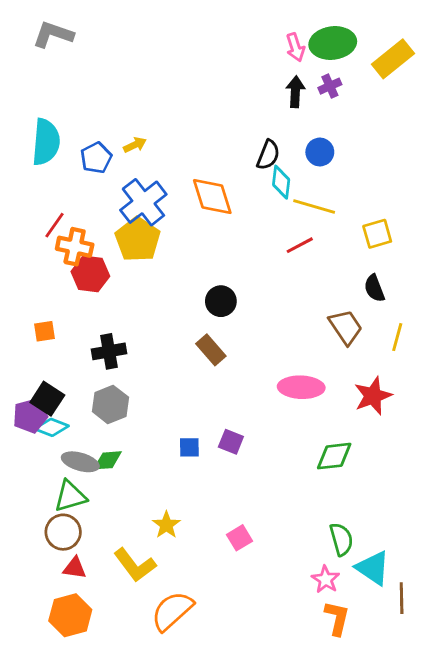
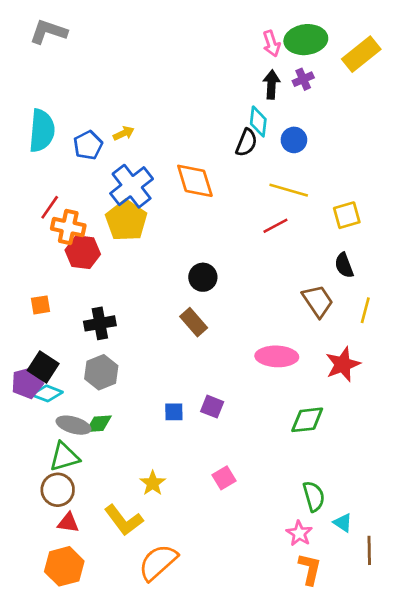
cyan diamond: (281, 182) -> (258, 121), moved
pink square: (240, 538) -> (224, 478), moved
cyan triangle: (373, 568) -> (343, 523), size x0.6

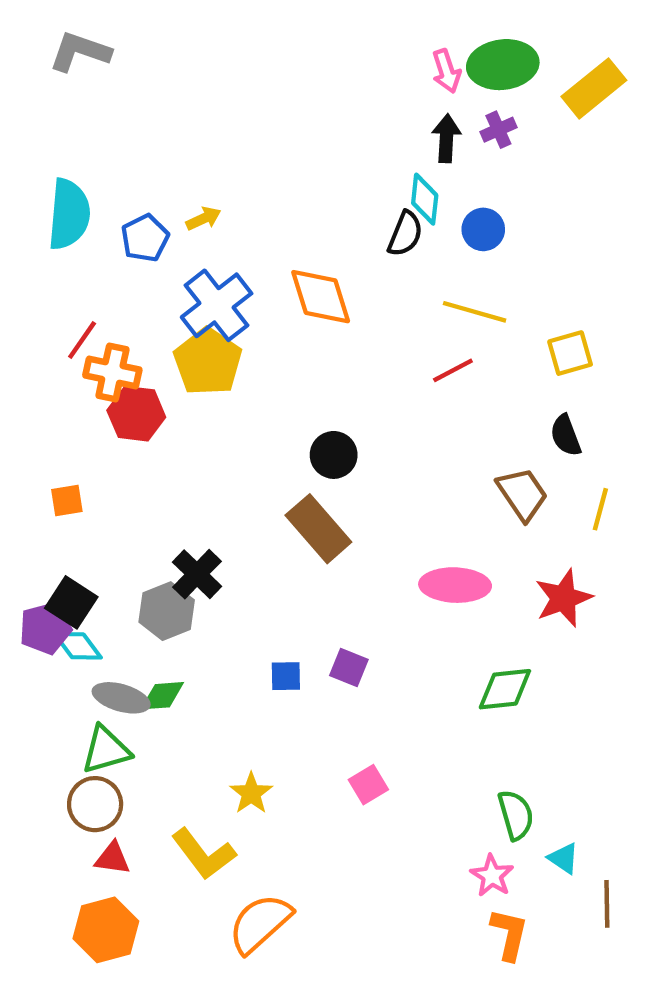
brown rectangle: (194, 322) -> (318, 529), size x1.4
black cross: (100, 323) -> (197, 574), moved, turned -36
cyan diamond: (47, 393) -> (78, 646), turned 32

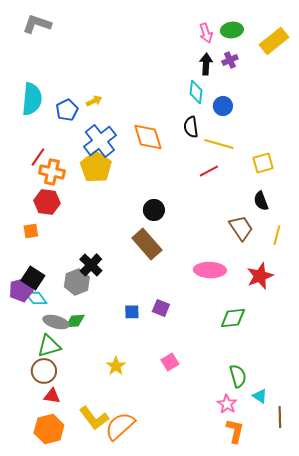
green ellipse: (503, 65) -> (232, 30), size x0.7
black semicircle: (405, 234) -> (191, 127), moved, turned 150
red hexagon: (136, 414) -> (47, 202), moved
yellow L-shape: (204, 854) -> (94, 418), moved

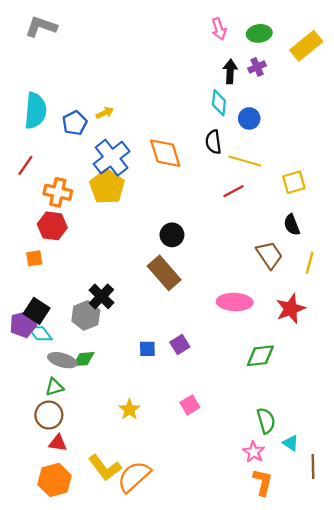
pink arrow: (206, 33) -> (219, 29), moved
red line: (38, 157) -> (25, 165), moved
purple square: (161, 308) -> (180, 345), turned 36
green triangle: (49, 346) -> (54, 387), size x0.7

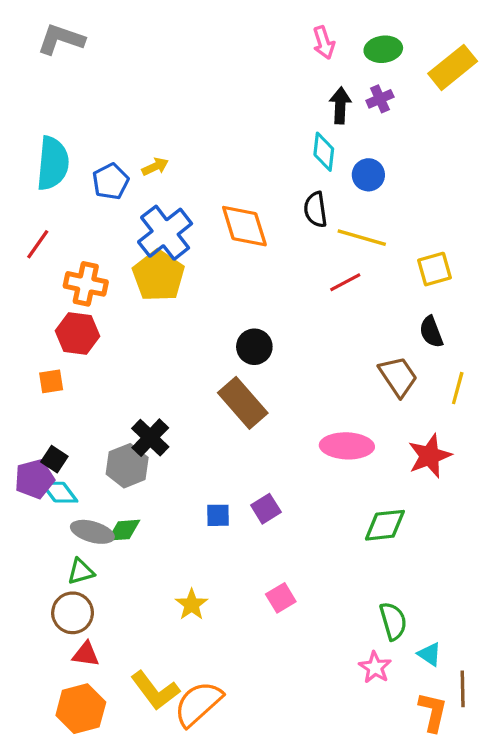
black square: (37, 311) -> (54, 459), size x0.7
orange L-shape: (263, 482) -> (433, 712), moved

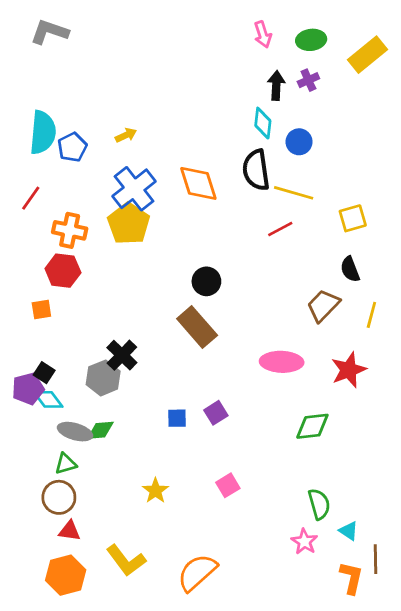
blue pentagon: (111, 181) -> (72, 147), moved
black semicircle: (315, 210) -> (256, 170), size x1.4
brown trapezoid: (398, 376) -> (323, 305), turned -102
orange semicircle: (198, 704) -> (197, 572), moved

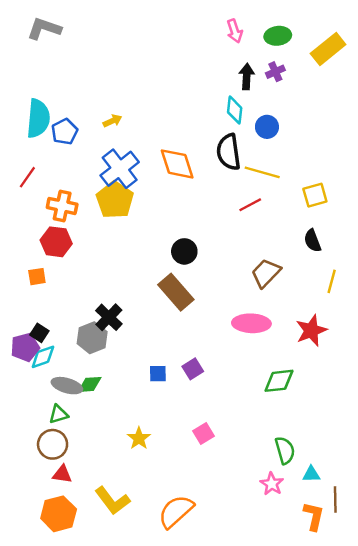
brown trapezoid: (323, 305) -> (266, 273), moved
cyan diamond: (48, 399) -> (43, 357), turned -72
cyan triangle: (349, 531) -> (311, 474), turned -36

